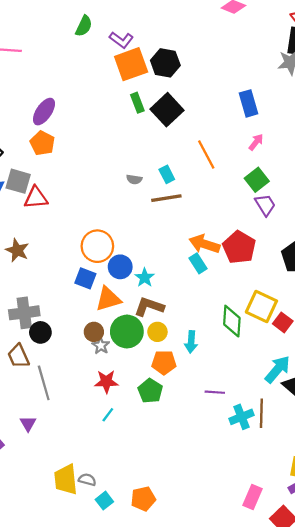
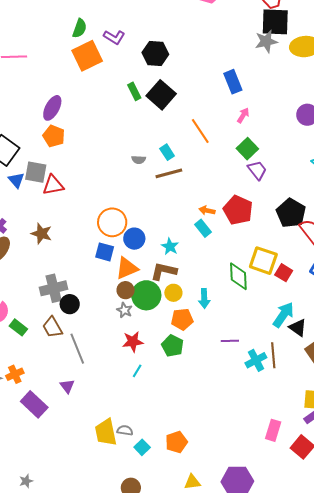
orange square: (131, 64) -> (87, 56), moved
orange arrow: (204, 244) -> (207, 210), size x0.6
cyan star: (145, 278) -> (170, 247), moved
brown circle: (94, 332) -> (126, 290), moved

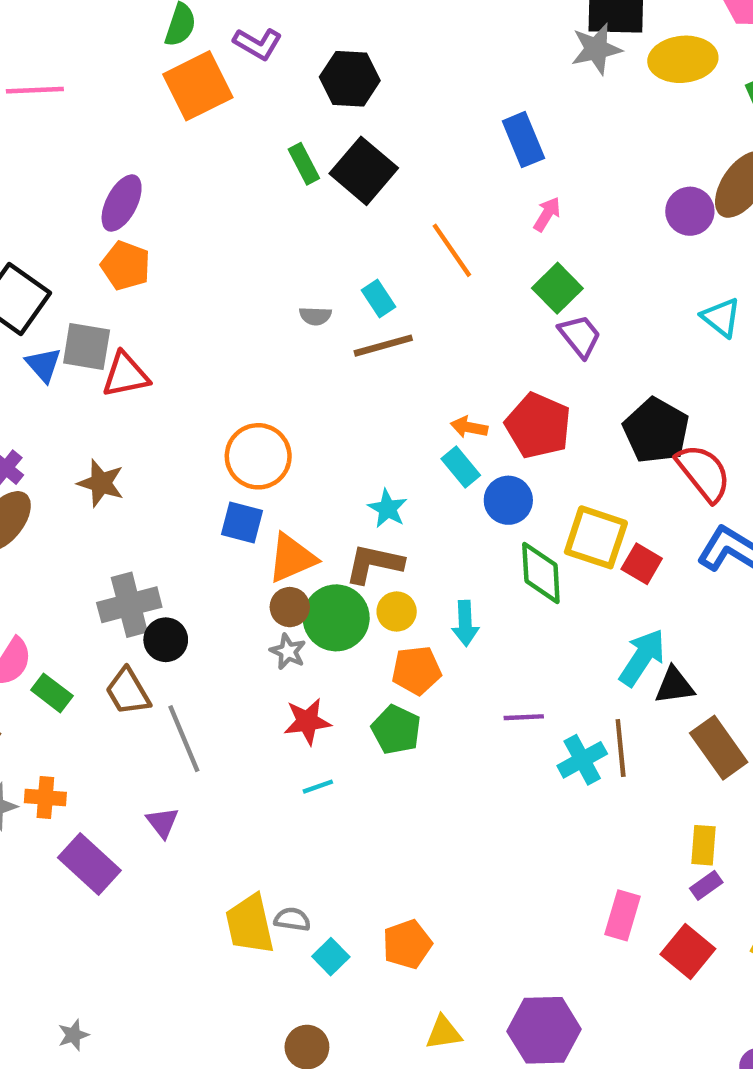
blue circle: (134, 239) -> (508, 500), moved
black triangle: (298, 328) -> (674, 686), turned -42
cyan line: (137, 371) -> (318, 787), turned 40
orange cross: (15, 374) -> (45, 797), turned 30

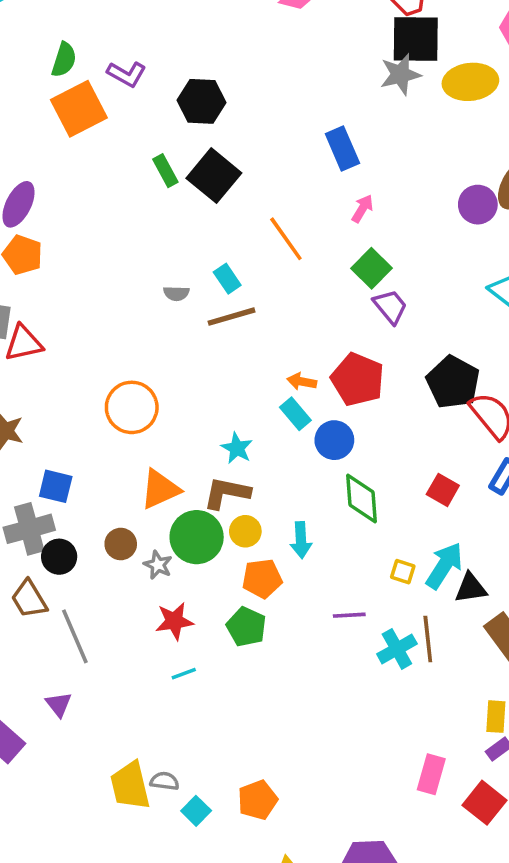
blue square: (242, 523) -> (56, 486), moved
yellow square: (596, 537) -> (403, 572), moved, size x0.5
brown circle: (290, 607) -> (121, 544), moved

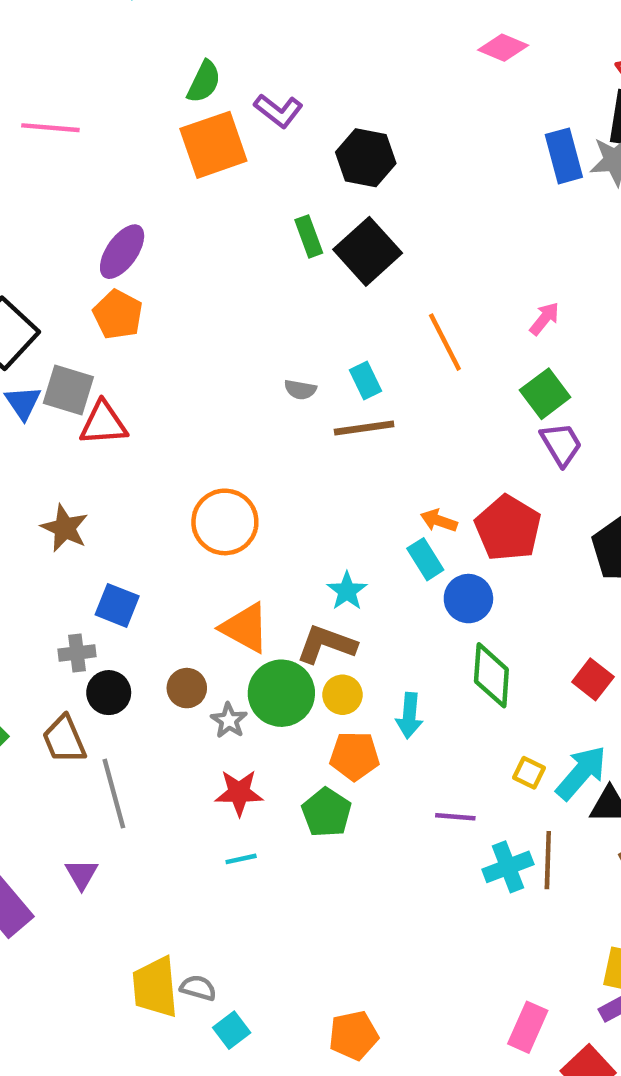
blue rectangle: (342, 149) -> (564, 156), moved
orange triangle: (160, 489) -> (245, 628), turned 45
gray cross: (29, 529) -> (77, 653), size x0.6
orange pentagon: (258, 800) -> (354, 1035), moved

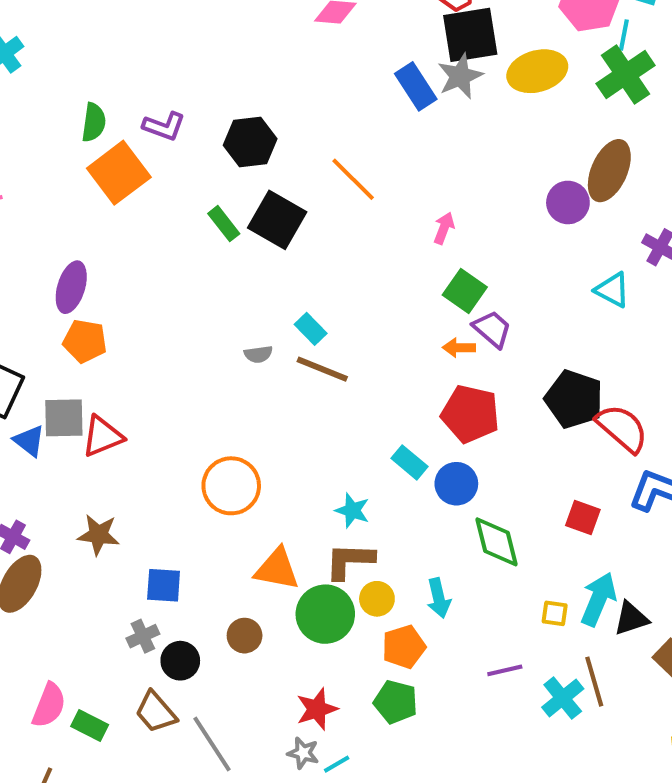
orange line: (445, 342) -> (353, 179), moved
brown line: (364, 428) -> (322, 369), turned 48
orange arrow: (439, 521) -> (459, 348), moved
gray star: (229, 720) -> (303, 753), moved

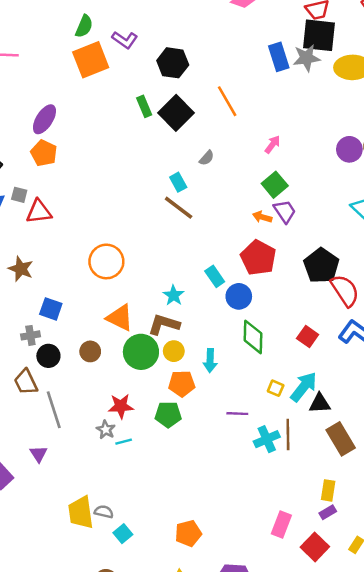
gray semicircle: (258, 354) -> (207, 158), moved, turned -56
gray square: (64, 418) -> (19, 195), size x0.6
green pentagon: (396, 702) -> (168, 415), turned -30

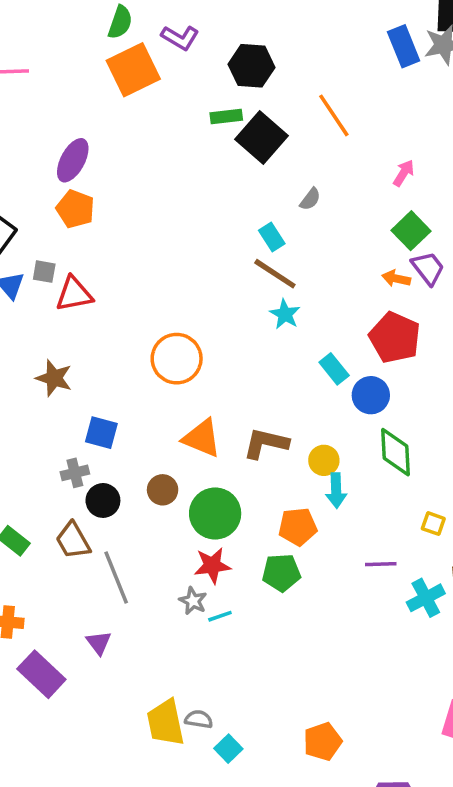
green rectangle: (144, 106) -> (226, 116), moved, turned -70
cyan star: (174, 295) -> (285, 314), moved
yellow circle: (174, 351) -> (324, 460), moved
green circle: (141, 352) -> (215, 513), moved

